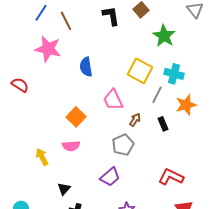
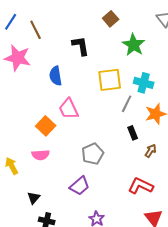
black L-shape: (111, 16) -> (81, 46), moved
yellow square: (140, 71) -> (110, 80), turned -35
pink trapezoid: (113, 100) -> (69, 109), moved
brown arrow: (135, 120) -> (151, 151), moved

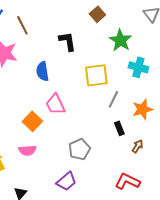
cyan cross: (144, 83) -> (138, 67), moved

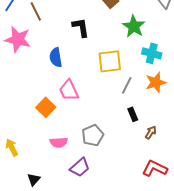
orange star: (142, 109) -> (156, 82), moved
pink semicircle: (27, 150) -> (59, 142), moved
red L-shape: (127, 181) -> (155, 168), moved

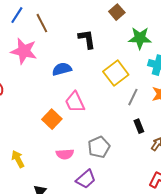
green star: (134, 26) -> (140, 38), turned -30
blue semicircle: (56, 57) -> (62, 69), turned 84
yellow square: (110, 61) -> (116, 73), turned -30

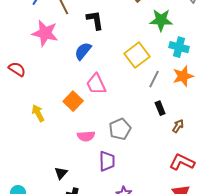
black L-shape: (87, 39) -> (95, 20), moved
blue semicircle: (62, 69) -> (83, 51), turned -36
yellow arrow: (18, 159) -> (38, 113), moved
purple trapezoid: (86, 179) -> (107, 161), turned -50

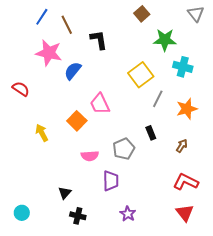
blue semicircle: (83, 51) -> (73, 71), moved
orange star: (183, 76) -> (187, 109), moved
black rectangle: (160, 108) -> (151, 133), moved

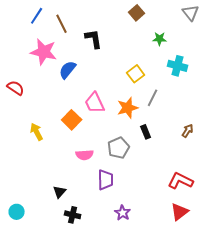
green star: (165, 40) -> (160, 39), size x0.6
yellow square: (141, 75) -> (136, 74), size x0.7
orange star: (187, 109) -> (128, 108), moved
brown arrow: (182, 146) -> (188, 131), moved
red triangle: (185, 213) -> (180, 212), turned 30

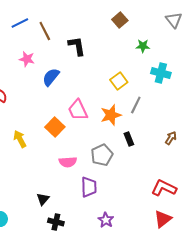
blue line: (37, 16) -> (20, 23), turned 30
pink star: (44, 52) -> (27, 59), size x0.6

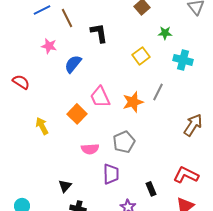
yellow square: (119, 81) -> (141, 56), moved
brown arrow: (171, 138) -> (193, 125), size x1.6
black rectangle: (129, 139) -> (151, 189), moved

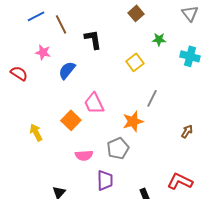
cyan cross: (183, 60) -> (190, 56), moved
red semicircle: (21, 82) -> (19, 73), moved
orange star: (133, 102) -> (133, 121), moved
brown arrow: (193, 125) -> (187, 131), size x0.6

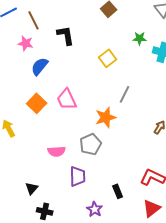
green star: (159, 39) -> (140, 38), moved
pink star: (43, 52) -> (26, 43), moved
orange square: (71, 120) -> (37, 103), moved

